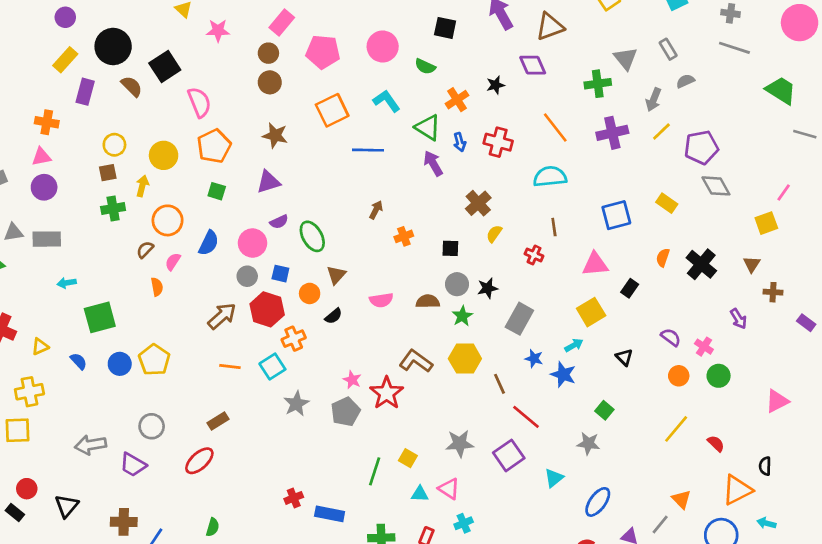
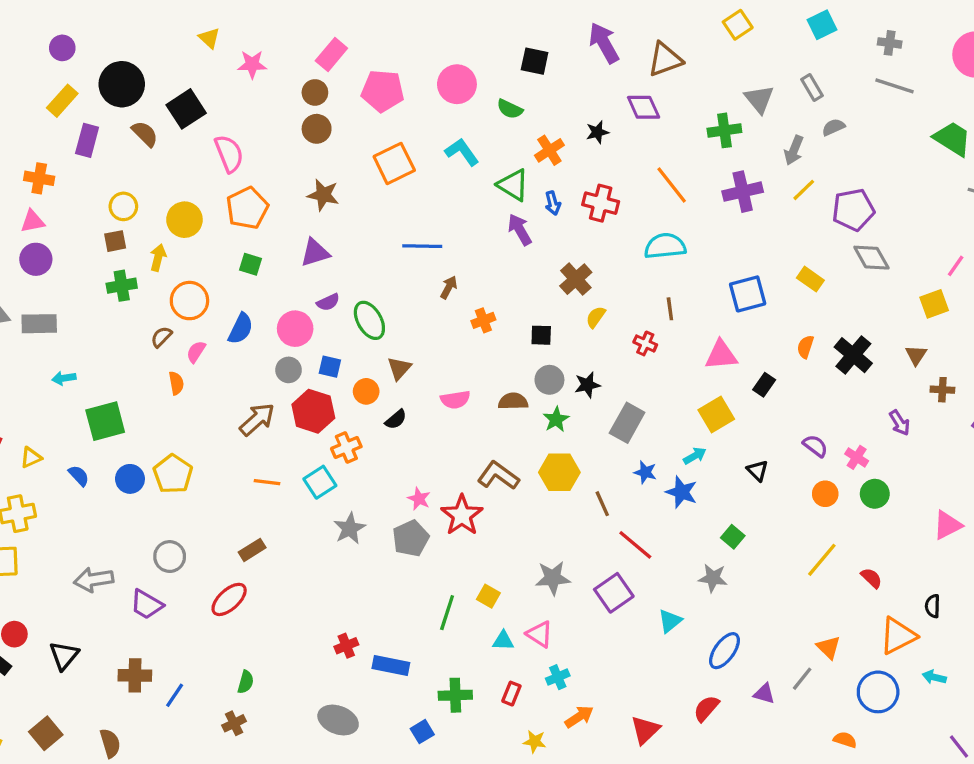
blue line: (368, 150) -> (422, 246), moved

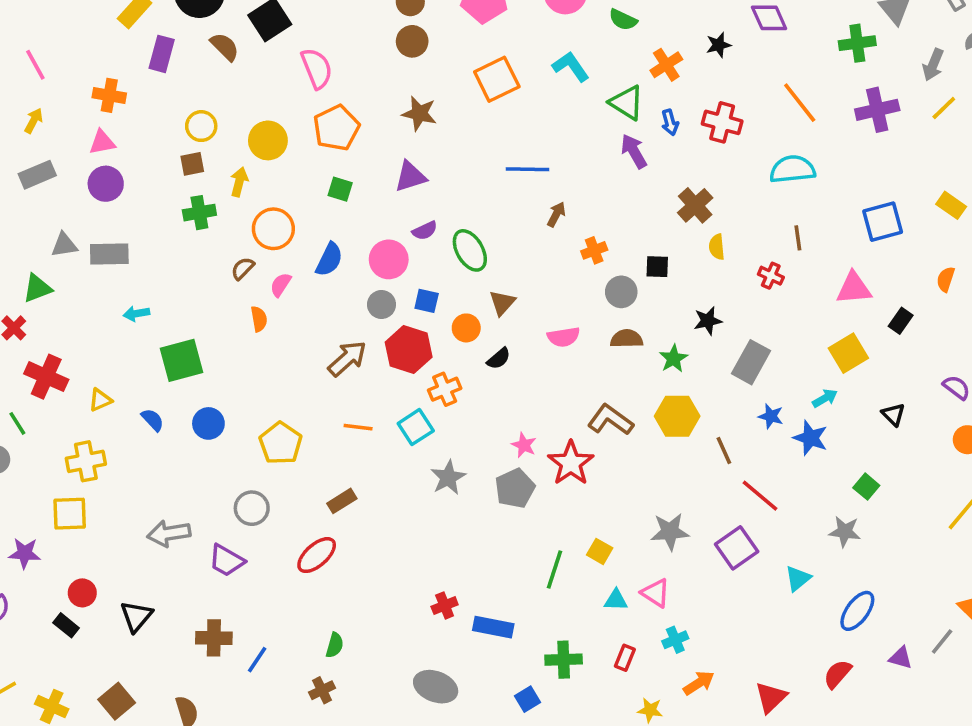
yellow semicircle: (596, 317) -> (717, 247), turned -40
gray circle: (549, 380) -> (621, 292), moved
yellow pentagon: (173, 474) -> (281, 443), moved

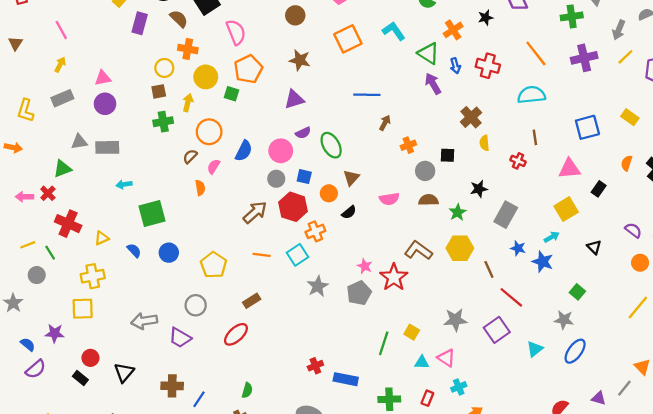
orange cross: (109, 95) -> (188, 49), moved
green square: (340, 189) -> (231, 94), moved
blue ellipse: (857, 611) -> (575, 351), moved

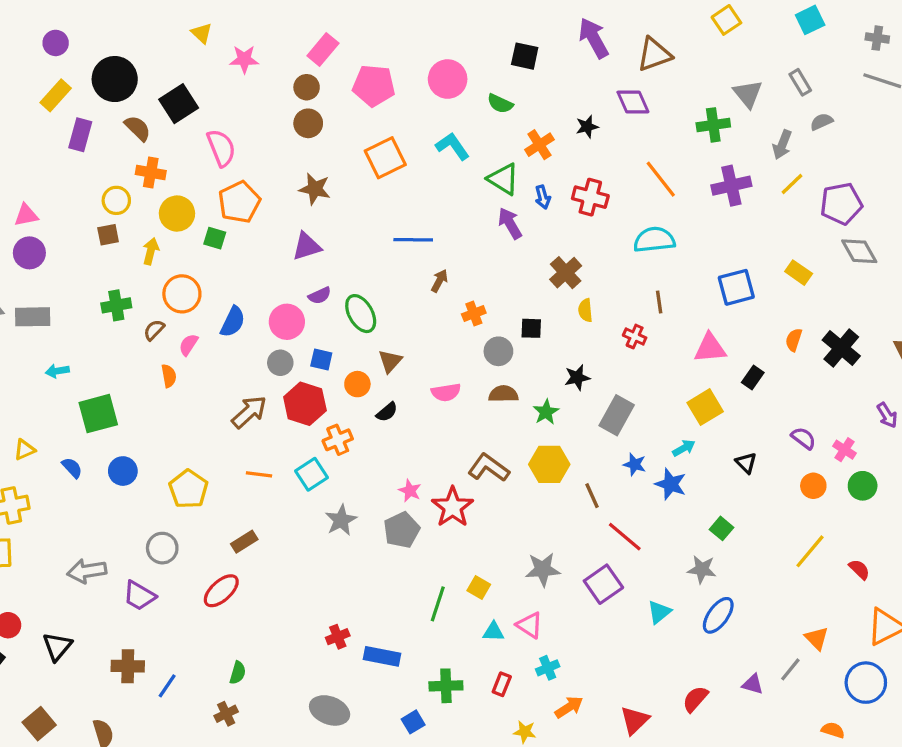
green cross: (163, 122) -> (116, 305), moved

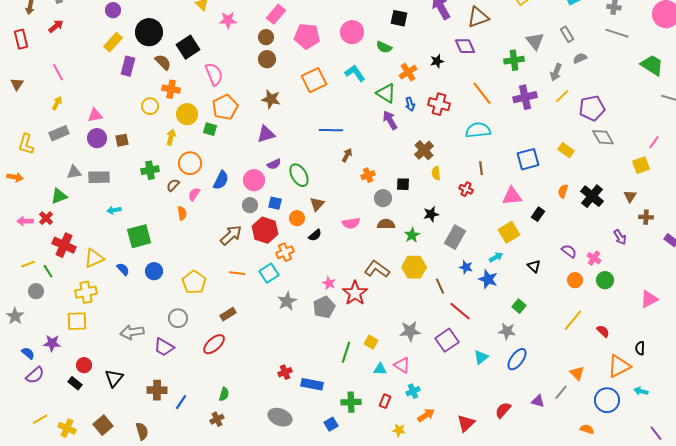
brown square: (108, 235) -> (122, 140), moved
yellow triangle: (24, 450) -> (94, 258), size x1.5

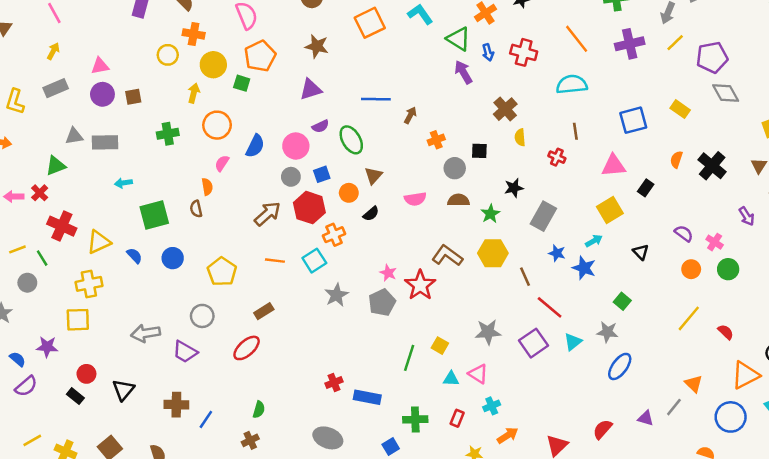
blue line: (331, 130) -> (376, 99), moved
brown semicircle: (173, 185) -> (196, 209), moved, turned -56
blue square: (275, 203) -> (322, 174), turned -32
cyan triangle: (481, 357) -> (573, 342), moved

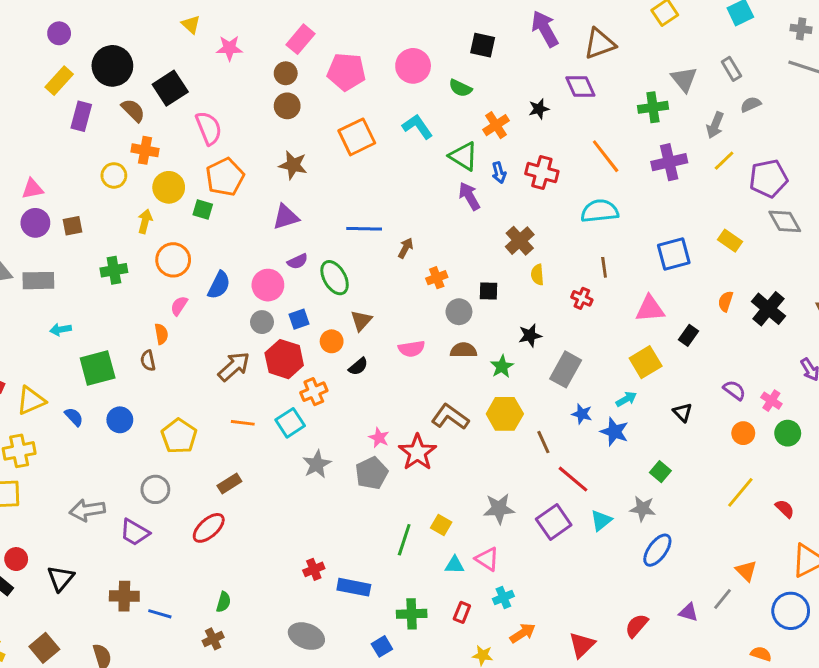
blue line: (206, 419) -> (160, 614), turned 72

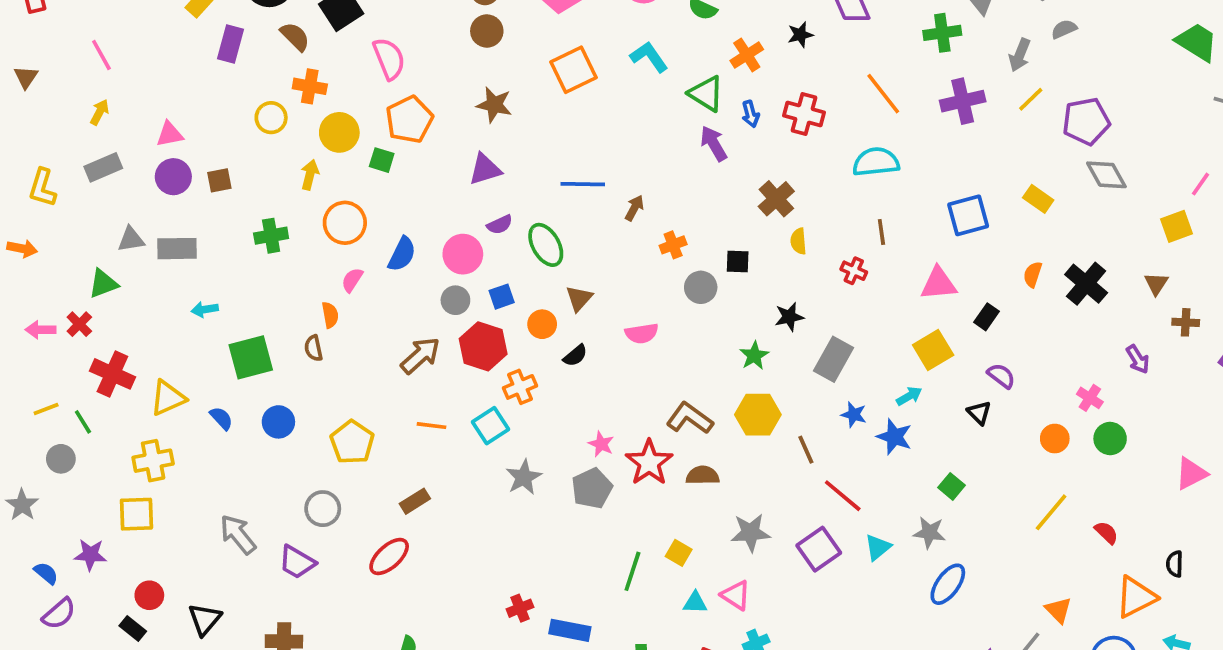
brown semicircle: (463, 350) -> (703, 475), moved
purple semicircle: (734, 390) -> (1001, 376), moved
gray arrow: (87, 510) -> (238, 534), turned 60

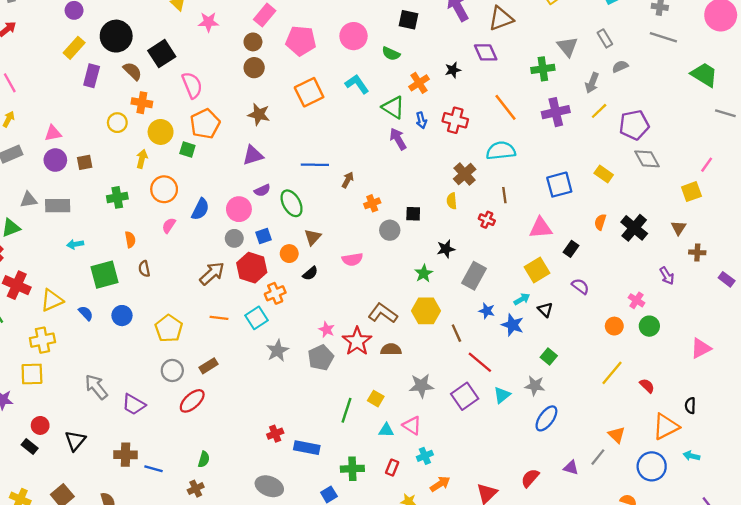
brown cross: (776, 199) -> (465, 174), moved
orange semicircle: (330, 315) -> (130, 240), moved
black triangle: (979, 413) -> (545, 310), moved
gray circle: (323, 509) -> (172, 370), moved

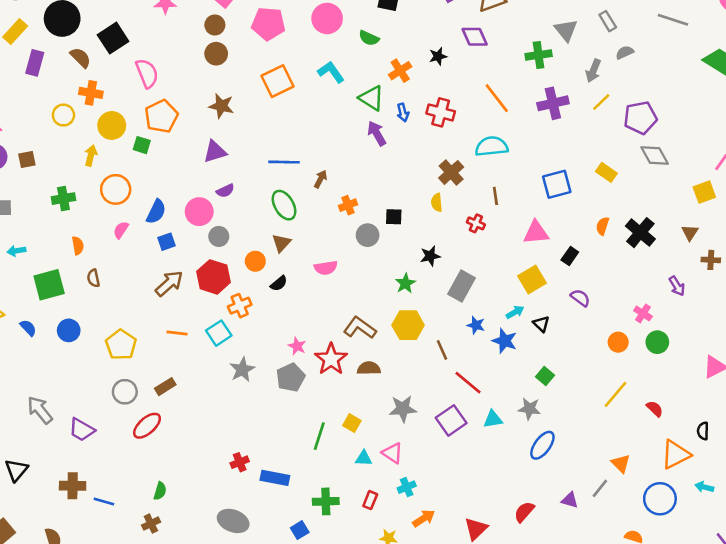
green ellipse: (292, 203) -> (284, 205), moved
blue square: (263, 236) -> (167, 242), moved
gray circle: (234, 238) -> (219, 236), moved
cyan triangle: (502, 395) -> (493, 419), turned 30

